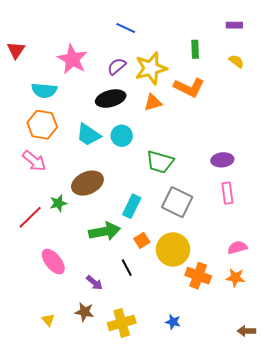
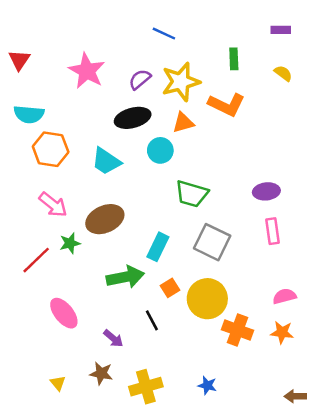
blue line: (126, 28) -> (164, 34), moved
cyan semicircle: (44, 90) -> (29, 114), moved
cyan circle: (122, 136) -> (160, 150), moved
pink arrow: (34, 161) -> (53, 205), moved

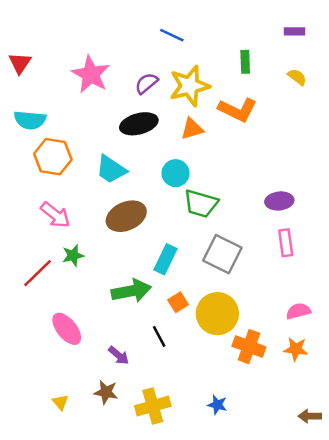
cyan circle: (160, 150) -> (176, 173), moved
brown ellipse: (105, 219) -> (126, 216), moved

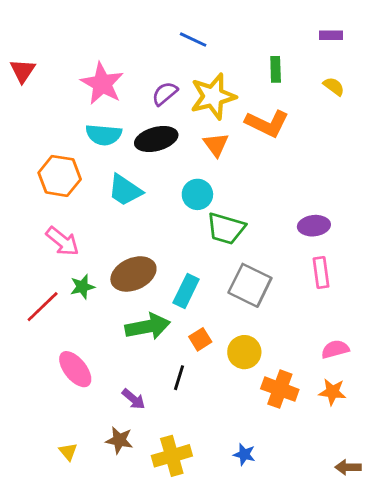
cyan semicircle: (30, 120) -> (104, 135), moved
orange triangle: (192, 129) -> (216, 145), turned -50
brown ellipse: (126, 216) -> (133, 274), moved
yellow circle: (217, 314) -> (244, 352), size x0.7
black line: (159, 336) -> (179, 378), turned 45

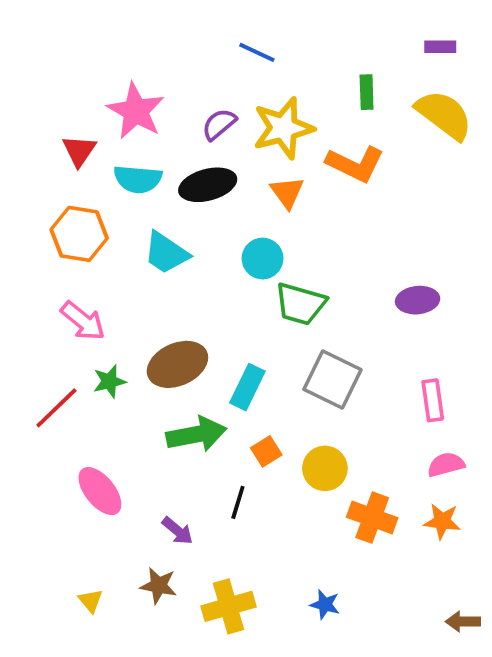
red triangle: (23, 71) -> (79, 151), moved
yellow semicircle: (334, 86) -> (444, 115), size x2.0
pink rectangle: (321, 273) -> (433, 400), moved

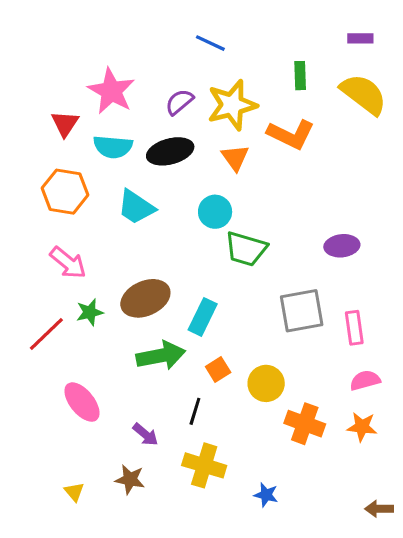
gray square: (332, 380) -> (302, 311), moved, turned -36
yellow cross: (228, 606) -> (204, 465), moved, turned 33

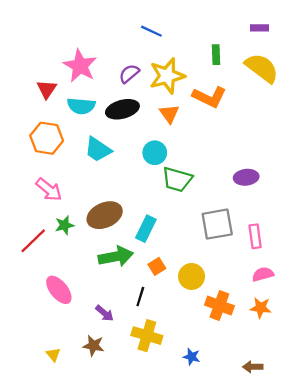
brown arrow: (379, 509) -> (253, 367), moved

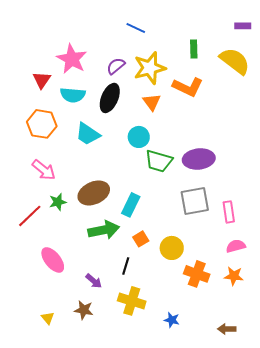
purple rectangle: (260, 28) -> (243, 26), moved
black ellipse: (122, 109) -> (110, 98), turned -52
purple ellipse: (246, 177) -> (199, 159), moved, size x1.4

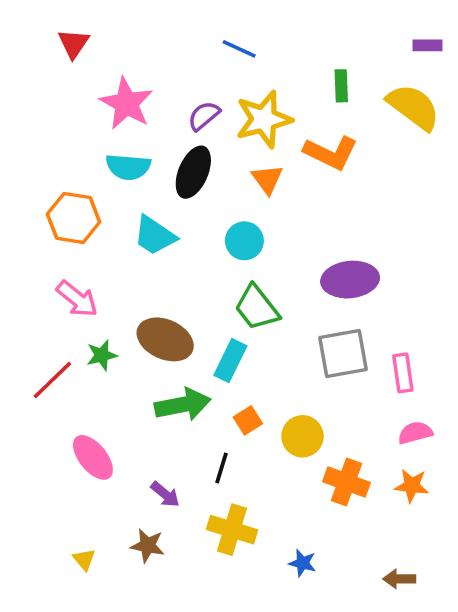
red triangle: (42, 80) -> (74, 44), moved
green trapezoid: (159, 161) -> (257, 308), moved, turned 36
brown ellipse: (94, 193) -> (165, 339), turned 48

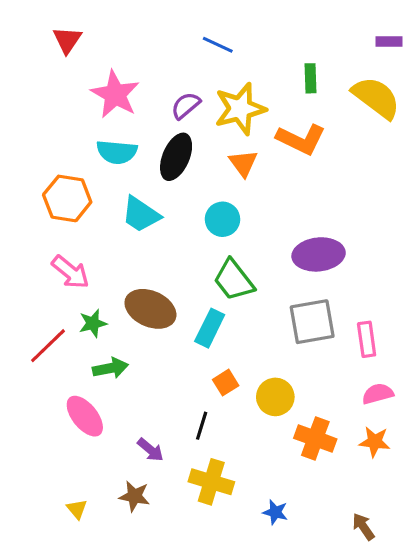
green arrow: (183, 405) -> (110, 368), moved, size x0.7
brown arrow: (399, 579) -> (363, 527), turned 56

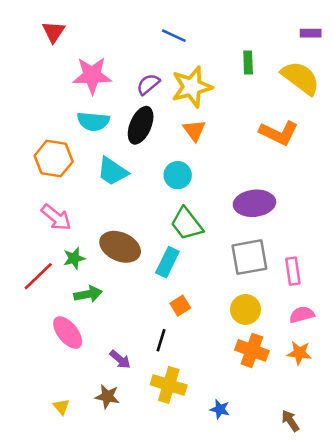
pink star: (115, 94) -> (92, 75), turned -30
orange L-shape: (301, 139) -> (279, 133), moved
yellow circle: (275, 397) -> (245, 309), moved

